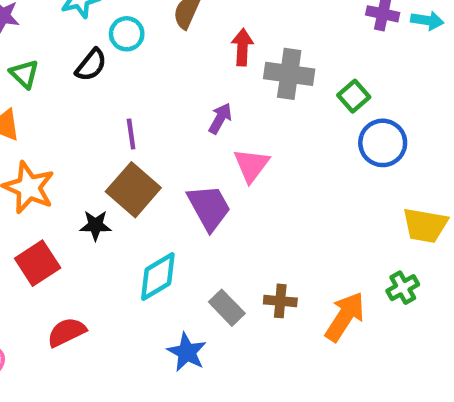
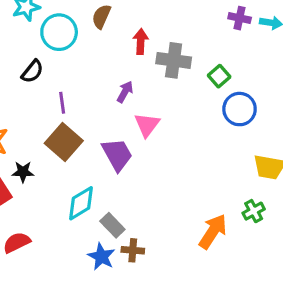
cyan circle: (127, 34) -> (59, 32), size x1.5
black semicircle: (91, 65) -> (32, 71), moved
black star: (95, 225) -> (23, 172), moved
brown cross: (280, 301) -> (133, 250), moved
gray rectangle: (227, 308) -> (112, 225), moved

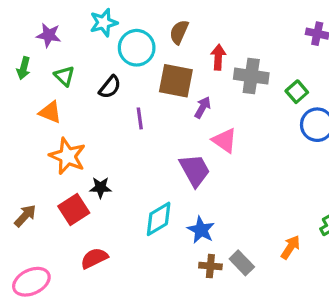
pink triangle: (147, 125) -> (225, 140), turned -32
brown square: (64, 142) -> (176, 81), moved, turned -30
gray rectangle: (112, 225) -> (242, 263), moved
orange arrow: (213, 231) -> (291, 247), size x0.7
blue star: (101, 257) -> (201, 230), moved

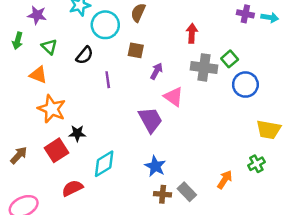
red arrow: (218, 57) -> (192, 33), moved
gray cross: (251, 76) -> (204, 67), moved
brown square: (176, 81) -> (136, 50), size x0.6
cyan diamond: (159, 219) -> (104, 164), moved

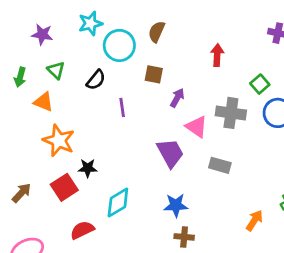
green arrow: (18, 41) -> (20, 77), moved
gray cross: (204, 67) -> (231, 113), moved
blue star: (155, 166) -> (176, 205), turned -30
gray rectangle: (187, 192) -> (220, 165), moved, turned -30

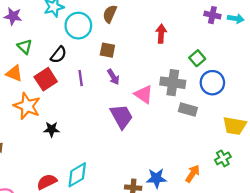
purple arrow: (177, 98) -> (113, 77), moved, turned 119
gray rectangle: (220, 165) -> (188, 109), moved
red square: (64, 187) -> (46, 79), moved
cyan diamond: (118, 203) -> (77, 175), moved
blue star: (176, 205) -> (156, 178), moved

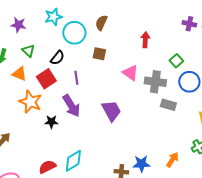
purple arrow: (113, 77) -> (71, 106), moved, size x1.6
pink triangle: (144, 94) -> (130, 73), moved

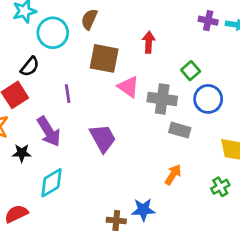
brown square: (99, 54) -> (104, 58), moved, size x1.6
purple line: (76, 78) -> (68, 94), moved
orange arrow: (172, 160) -> (173, 175), moved
cyan diamond: (73, 161) -> (51, 183), moved

